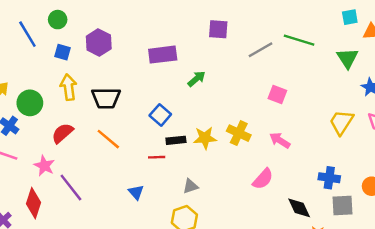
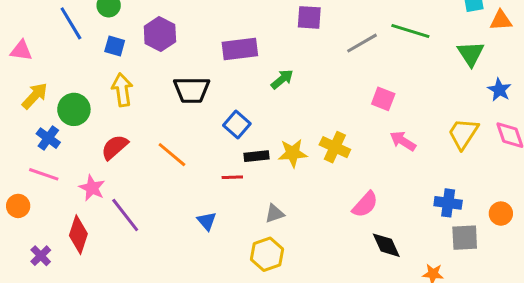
black trapezoid: (106, 98) -> (192, 90), moved
pink arrow: (280, 140) -> (403, 141), moved
black diamond: (299, 208) -> (386, 245), moved

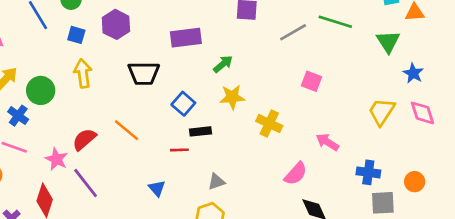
pink arrow: (403, 141) -> (327, 142), moved
red semicircle: (115, 147) -> (84, 139), moved
yellow star: (293, 153) -> (232, 97), moved

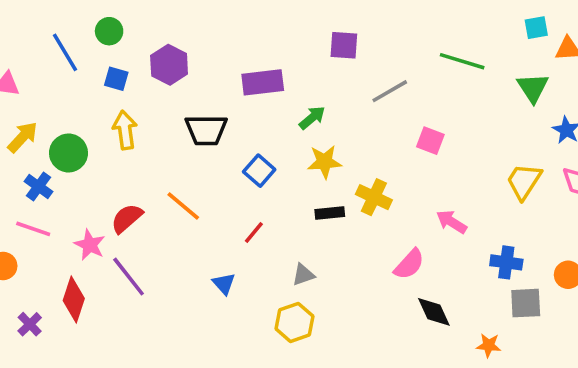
gray line: (293, 32) -> (390, 91), moved
black rectangle: (201, 131) -> (330, 213), moved
red line: (179, 150) -> (254, 232), turned -48

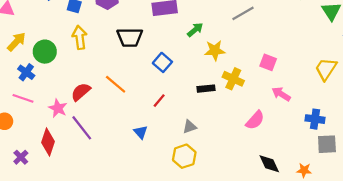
pink square: (430, 141) -> (268, 62), moved
yellow star: (324, 162) -> (215, 50), moved
black diamond: (434, 312) -> (269, 164), moved

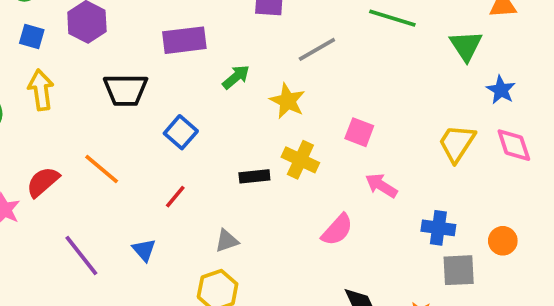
yellow star: (215, 50) -> (288, 101), moved, turned 30
purple line: (82, 128) -> (81, 255), moved

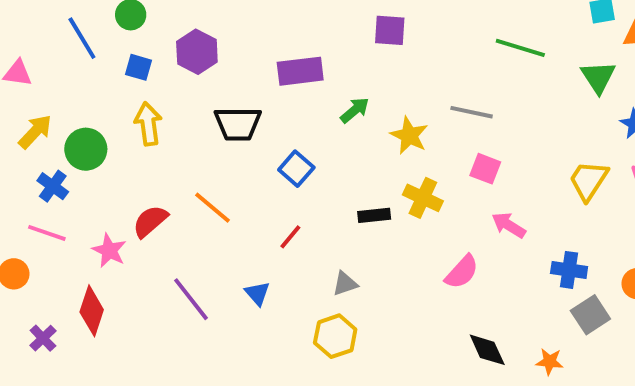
gray line: (317, 49) -> (472, 112), moved, turned 42
gray square: (459, 270) -> (590, 315), turned -30

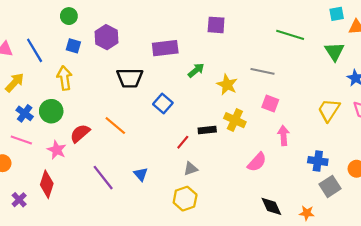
blue line: (82, 38) -> (35, 50), moved
yellow arrow: (148, 124) -> (64, 78), moved
green circle: (86, 149) -> (51, 111), moved
pink arrow: (509, 225) -> (284, 136), turned 54
red line: (290, 237) -> (183, 142), moved

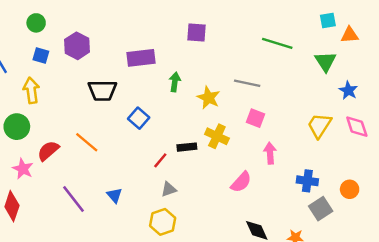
green arrow: (196, 70) -> (175, 82), turned -42

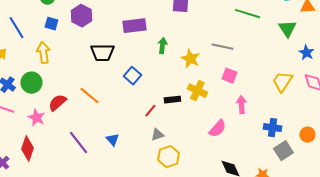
yellow hexagon: (163, 222) -> (168, 157), moved

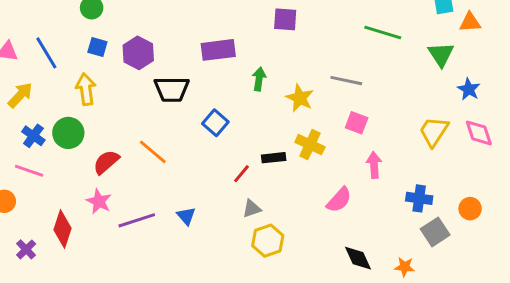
purple hexagon: (81, 16) -> (138, 53), moved
pink star: (36, 118) -> (99, 201), moved
purple line: (78, 143) -> (137, 220), turned -70

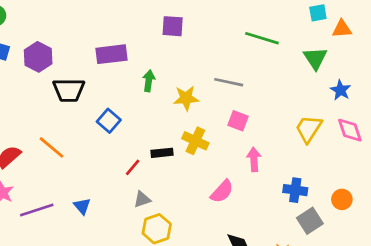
yellow star: (300, 98) -> (186, 98), turned -30

